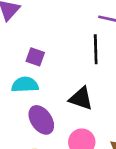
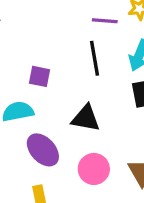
purple square: (35, 57) -> (40, 76), moved

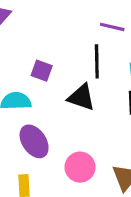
black triangle: (86, 118) -> (81, 97), moved

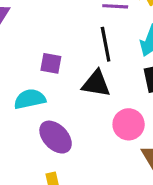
pink circle: (80, 167) -> (129, 124), moved

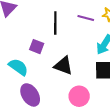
black line: (106, 44) -> (55, 23), moved
cyan semicircle: (30, 99) -> (18, 67), turned 36

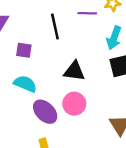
purple square: (37, 47) -> (24, 50), moved
pink circle: (79, 96) -> (74, 104), moved

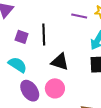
black line: (55, 26) -> (44, 35), moved

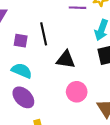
pink circle: (55, 88) -> (77, 92), moved
purple ellipse: (30, 91) -> (23, 97), moved

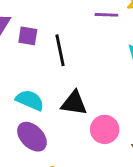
purple square: (21, 41) -> (28, 36), moved
black triangle: (66, 60) -> (74, 103), moved

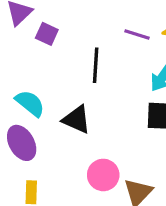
black line: (60, 50) -> (96, 65), moved
pink circle: (105, 129) -> (103, 175), moved

